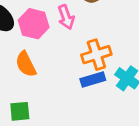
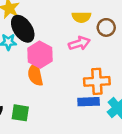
pink arrow: (66, 17) -> (79, 43), turned -102
pink hexagon: (34, 24) -> (40, 55), moved

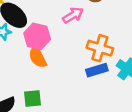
orange cross: (97, 81) -> (100, 48), turned 35

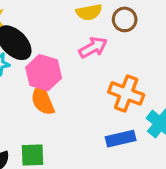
blue rectangle: (97, 70) -> (121, 139), moved

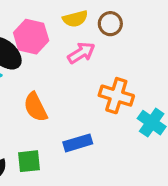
pink hexagon: (44, 73) -> (31, 37), moved
blue rectangle: (121, 139) -> (78, 143), moved

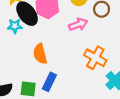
blue rectangle: (78, 143) -> (49, 82), moved, turned -60

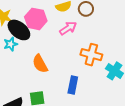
blue rectangle: (49, 82) -> (73, 85), moved

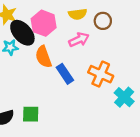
orange semicircle: (40, 64) -> (43, 57), moved
blue rectangle: (73, 85) -> (65, 74), moved, turned -54

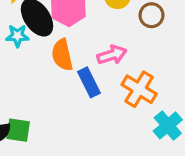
pink arrow: (79, 40) -> (112, 55), moved
green square: (31, 114) -> (18, 130), moved

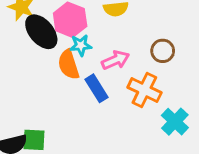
brown circle: (151, 15) -> (163, 51), moved
cyan star: (17, 36) -> (81, 45), moved

